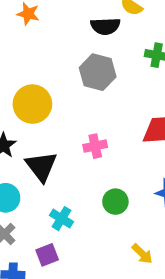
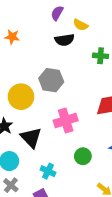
gray hexagon: (98, 72) -> (51, 80), moved
pink cross: (95, 146) -> (66, 121), size x1.5

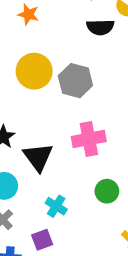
yellow circle: (21, 97) -> (34, 71), moved

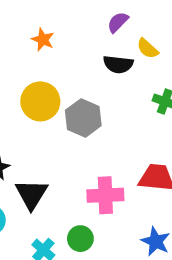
pink cross: (89, 139) -> (105, 195), moved
green circle: (107, 191) -> (80, 239), moved

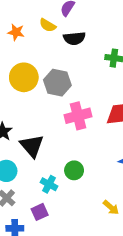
yellow semicircle: (147, 48) -> (48, 25), moved
pink cross: (105, 195) -> (78, 116), moved

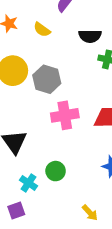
yellow semicircle: (48, 25) -> (42, 30), moved
black semicircle: (74, 38) -> (90, 36), moved

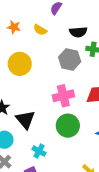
gray hexagon: (47, 79) -> (70, 59), moved
green circle: (56, 171) -> (68, 126), moved, size x1.5

